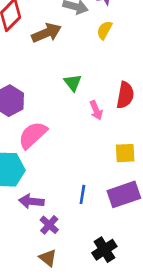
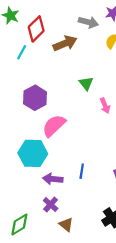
blue line: (82, 194) -> (82, 171), moved
purple cross: (49, 225) -> (51, 204), moved

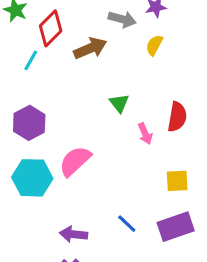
purple hexagon: (35, 98) -> (29, 123), moved
cyan hexagon: (33, 153) -> (32, 178), moved
blue line: (82, 171) -> (127, 224), moved, turned -56

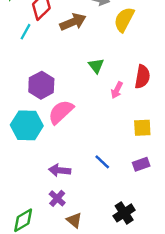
yellow semicircle: (154, 45) -> (124, 20), size x1.5
purple hexagon: (29, 123) -> (41, 85), moved
pink arrow: (145, 134) -> (117, 90), turned 49
purple rectangle: (176, 227) -> (141, 164), size x0.6

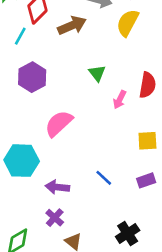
purple hexagon: (41, 85) -> (32, 77), moved
cyan hexagon: (27, 125) -> (22, 161), moved

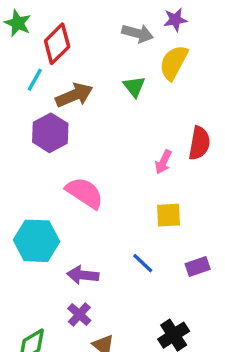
brown arrow: (72, 25) -> (74, 95), moved
green triangle: (97, 73) -> (134, 87), moved
pink semicircle: (59, 124) -> (84, 193), turned 76
yellow square: (147, 141) -> (168, 215), moved

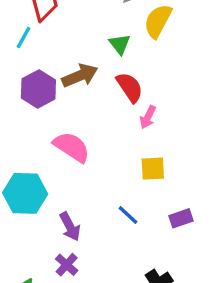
brown arrow: (74, 95) -> (80, 76), moved
red semicircle: (199, 143) -> (130, 87), moved, turned -44
purple arrow: (83, 275) -> (70, 227), turned -124

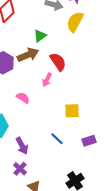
green triangle: (120, 44) -> (40, 36), moved, turned 32
pink arrow: (148, 117) -> (47, 80), moved
pink semicircle: (72, 147) -> (23, 98), size x0.6

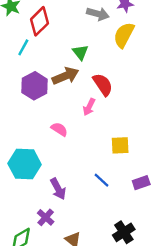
green triangle: (40, 36) -> (80, 52), turned -32
purple cross: (20, 169) -> (46, 217), moved

